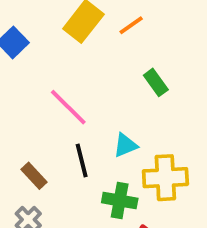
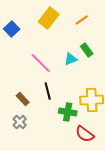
orange line: (131, 25) -> (82, 20), moved
cyan triangle: (125, 145) -> (71, 59), moved

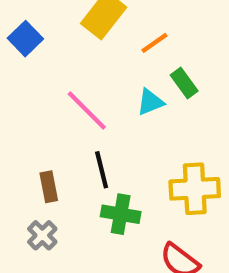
orange line: (82, 20) -> (154, 43), moved
brown rectangle: (23, 99) -> (49, 187), turned 32
green cross: (68, 112) -> (121, 214), moved

